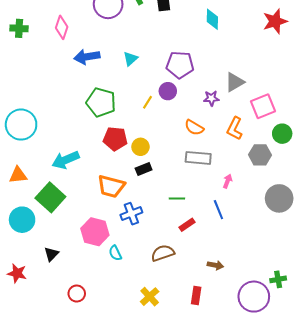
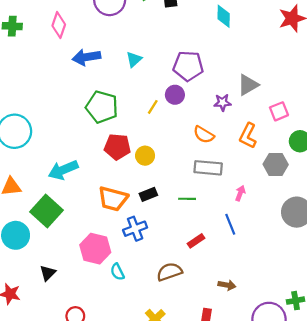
pink square: (263, 106) -> (279, 111), size x0.7
black rectangle: (144, 169) -> (148, 194), moved
green line: (177, 198) -> (187, 199), moved

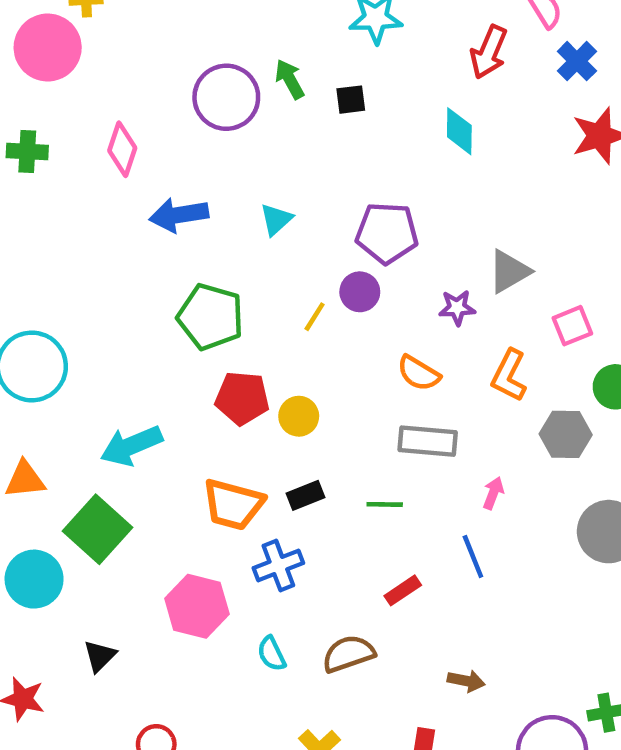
cyan semicircle: (117, 272) -> (272, 654), moved

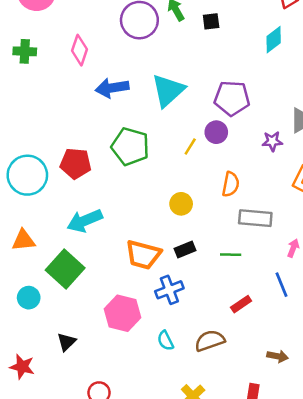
cyan diamond: (459, 131) -> (274, 40), turned 52
cyan triangle: (276, 219) -> (168, 90), size x1.8
orange semicircle: (419, 373) -> (231, 184), moved, turned -110
red pentagon: (242, 398) -> (76, 163), moved
cyan circle: (34, 579) -> (29, 298), size x0.7

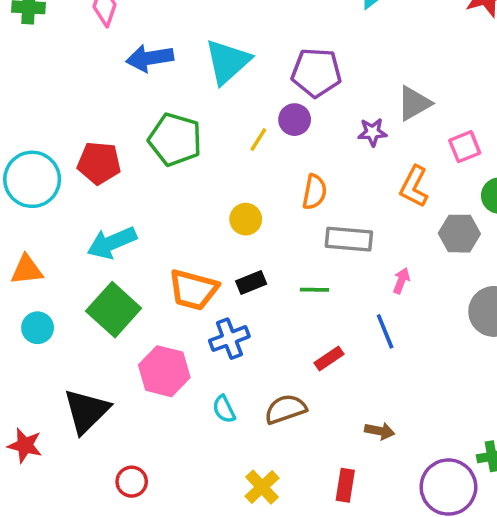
green square: (65, 269) -> (114, 310), moved
cyan circle: (29, 298) -> (38, 328), moved
black triangle: (66, 342) -> (86, 411), size x1.8

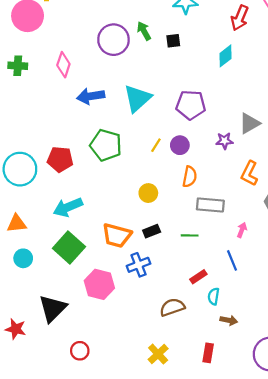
purple circle: (295, 120) -> (180, 145), moved
cyan semicircle: (224, 409) -> (214, 296), moved, turned 35

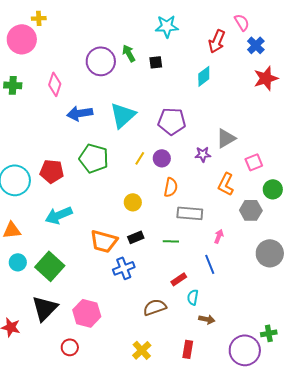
green square: (69, 247) -> (50, 266), moved
pink hexagon: (99, 284) -> (87, 313), moved

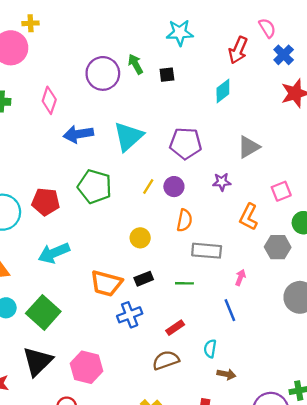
gray triangle: (226, 138) -> (249, 147), moved
red rectangle: (179, 279) -> (175, 328), moved

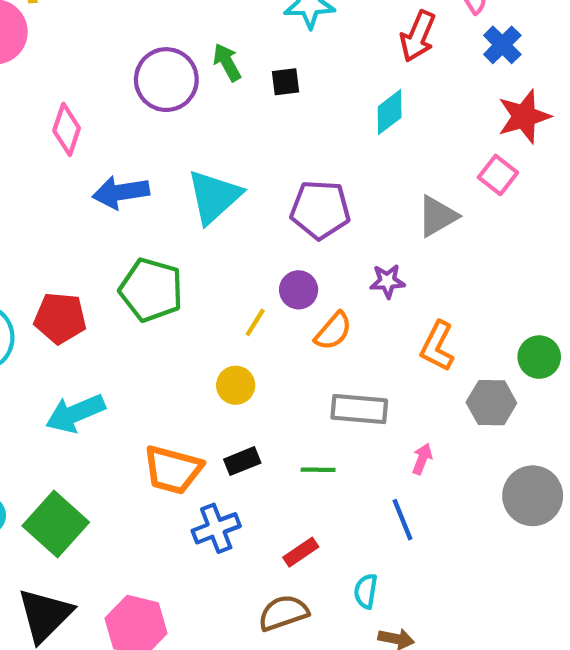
yellow line: (148, 187) -> (255, 322), moved
pink square: (281, 191) -> (498, 175), moved, turned -30
orange semicircle: (184, 220) -> (333, 331), moved, turned 30

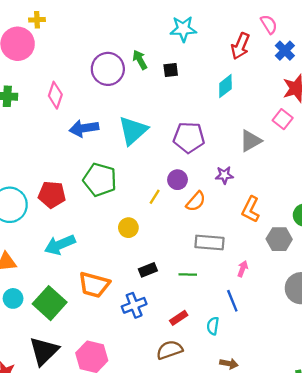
yellow circle: (236, 385) -> (128, 228), moved
orange trapezoid: (173, 470) -> (94, 285), moved
cyan semicircle: (366, 591) -> (213, 326), moved

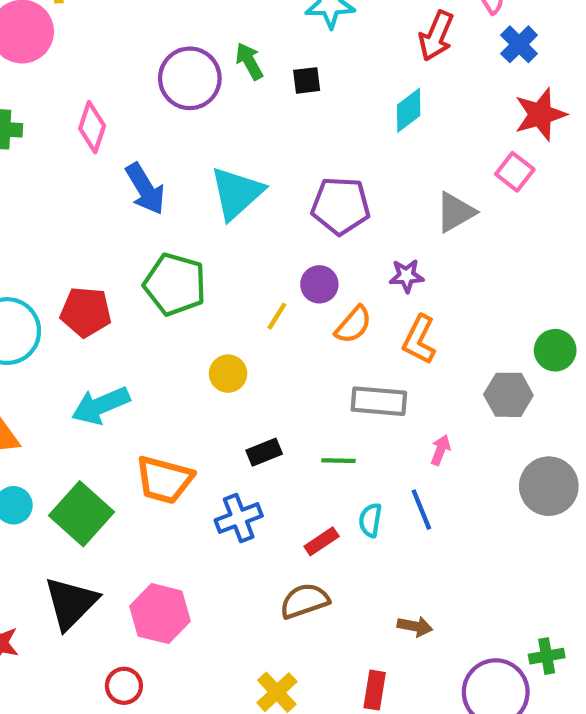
blue arrow: (84, 128) -> (145, 189), turned -112
orange L-shape: (251, 209) -> (419, 340), moved
cyan semicircle: (213, 326) -> (370, 520), moved

